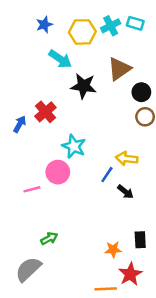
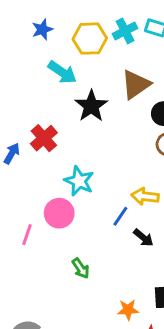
black star: (84, 86) -> (91, 106), turned 30
pink line: (32, 189) -> (27, 235), turned -56
green arrow: (49, 238) -> (81, 268), moved, turned 84

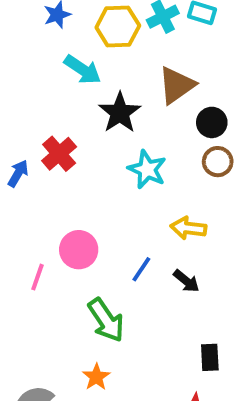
cyan star: (79, 181) -> (147, 169), moved
blue line: (120, 216) -> (141, 269), moved
green arrow: (81, 268) -> (106, 320), size x1.6
orange star: (128, 310) -> (96, 377), moved, turned -30

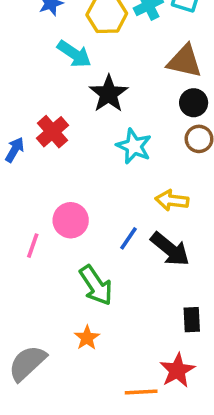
brown triangle: (177, 85) -> (185, 61), moved, turned 48
black arrow: (186, 281) -> (170, 249), size x1.6

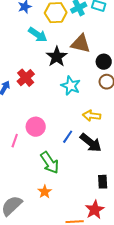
brown triangle: (185, 61) -> (81, 44), moved

